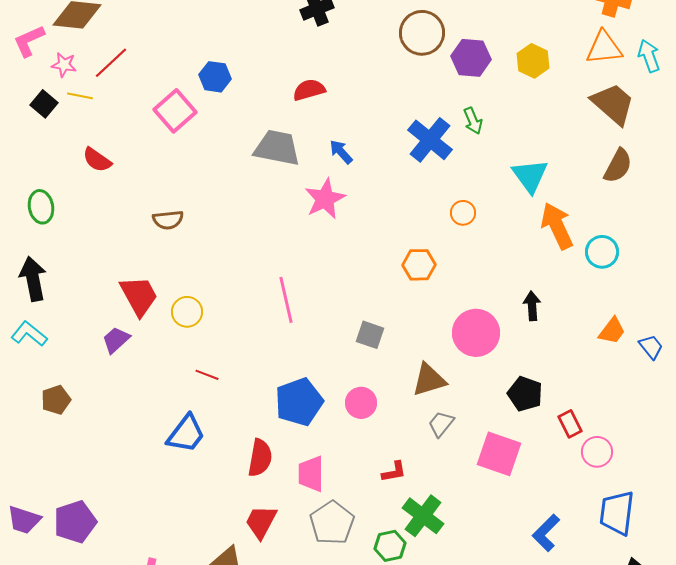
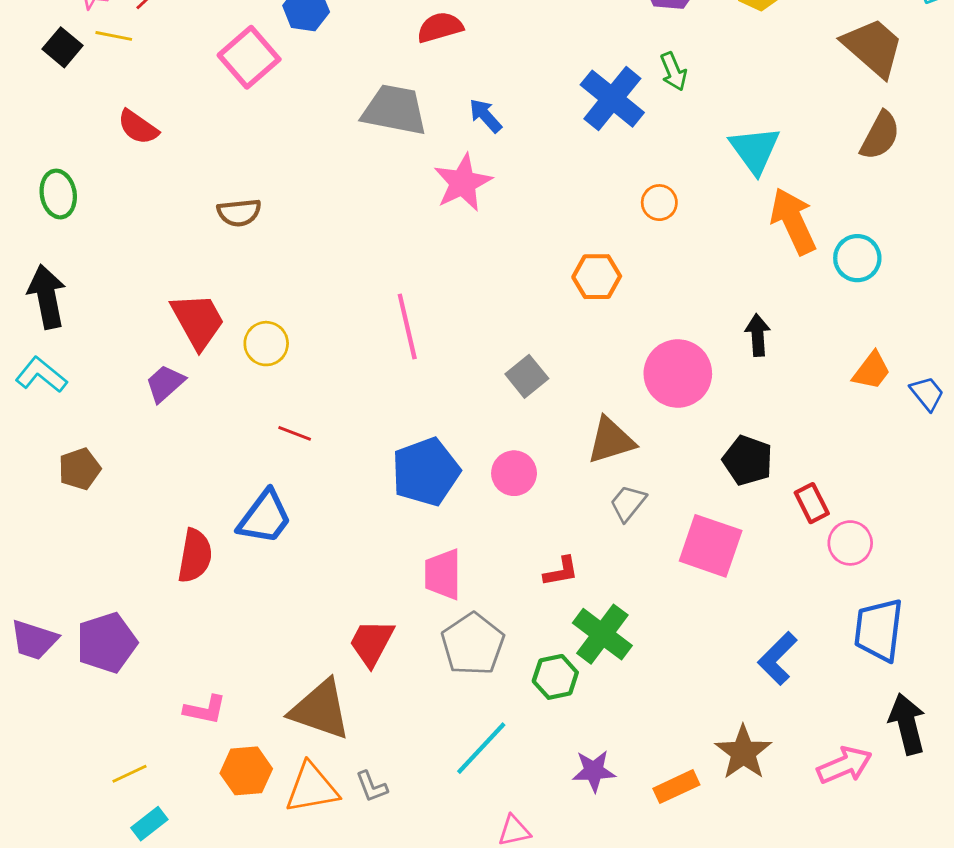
gray square: (370, 335) -> (527, 376), turned 32
red semicircle: (260, 458) -> (195, 556), moved

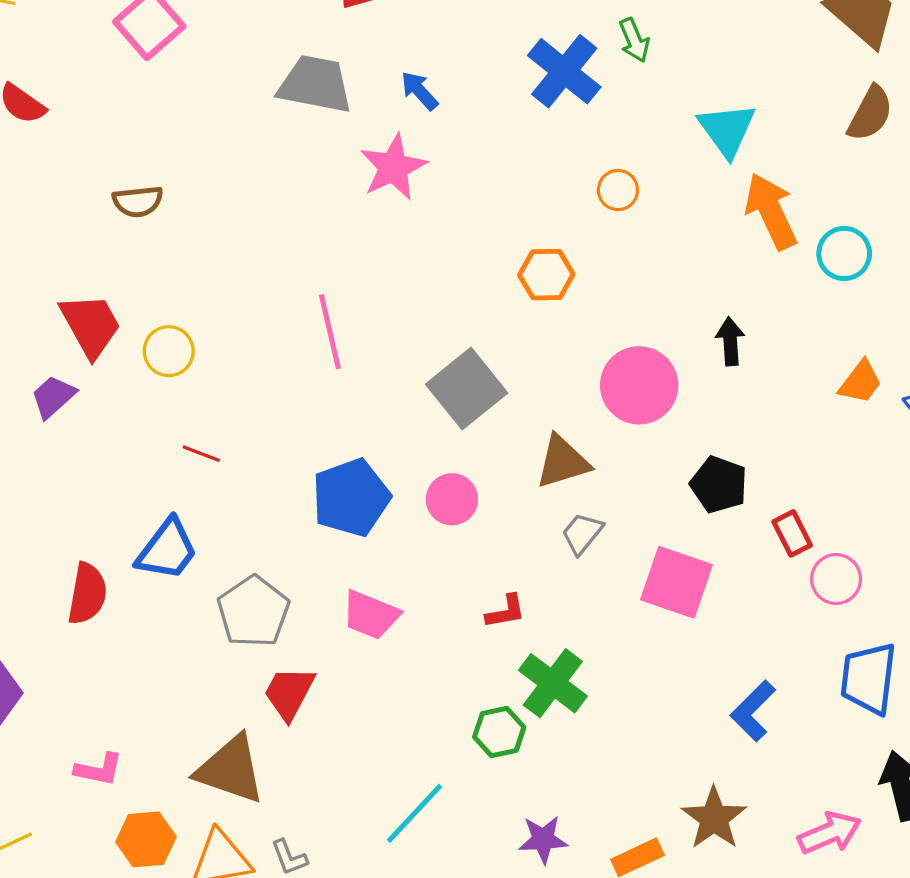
gray square: (527, 376) -> (467, 389), size x1.6
pink trapezoid: (443, 574) -> (371, 615), turned -68
gray pentagon: (473, 644) -> (253, 612), moved

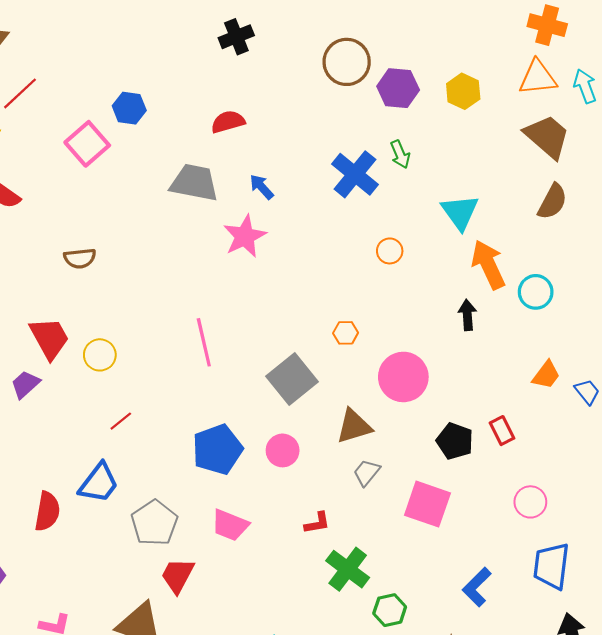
orange hexagon: (546, 275) -> (346, 333), moved, size x0.7
black arrow: (730, 341) -> (467, 315), moved
red line: (201, 454) -> (121, 421), turned -60
red rectangle: (792, 533) -> (502, 431), moved
green hexagon: (499, 732) -> (390, 610), moved

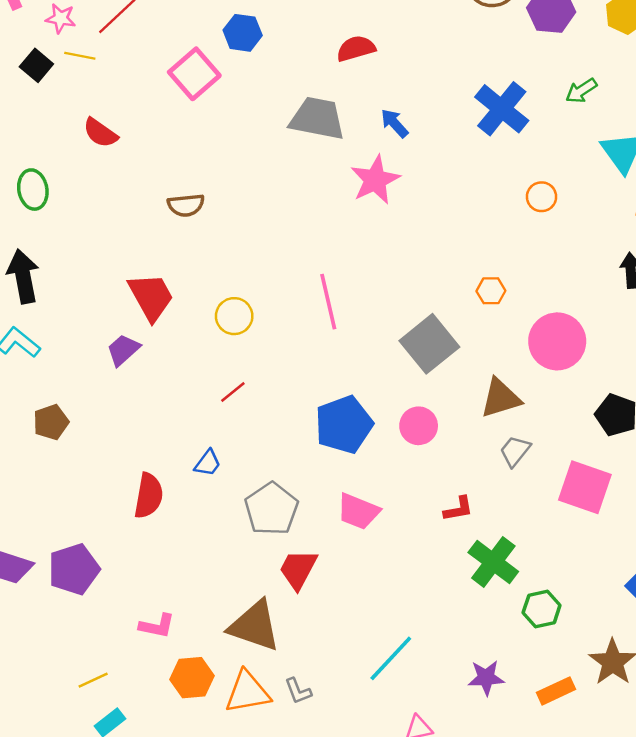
green arrow: (400, 154) -> (581, 91), moved, turned 80
yellow circle: (100, 355) -> (234, 316), moved
blue trapezoid: (99, 483) -> (208, 463), size x0.6

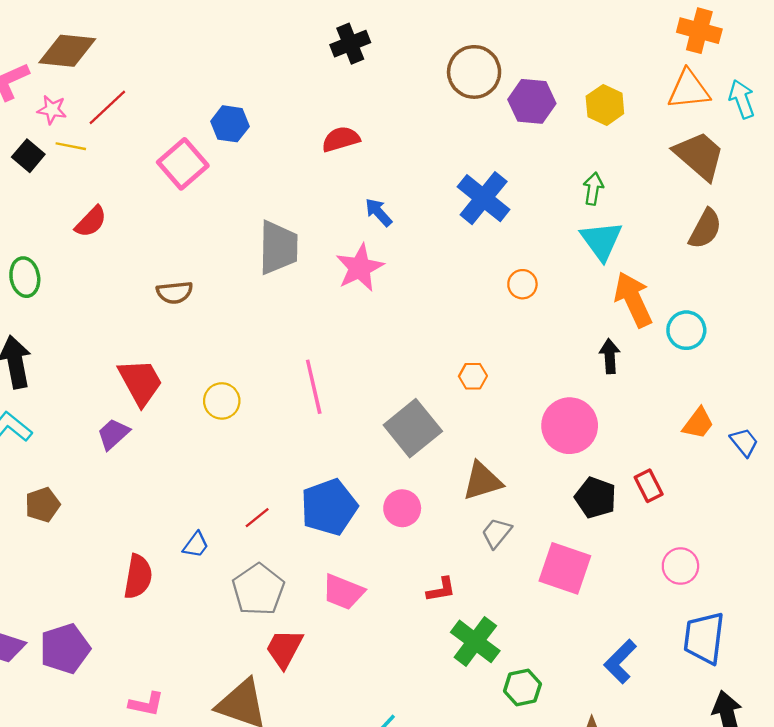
green arrow: (581, 91) -> (593, 189), moved, turned 132
gray trapezoid: (317, 118) -> (278, 248), moved, turned 80
red semicircle: (100, 133) -> (91, 222), turned -81
pink circle: (557, 341) -> (570, 426), moved
red line: (233, 392) -> (257, 518), moved

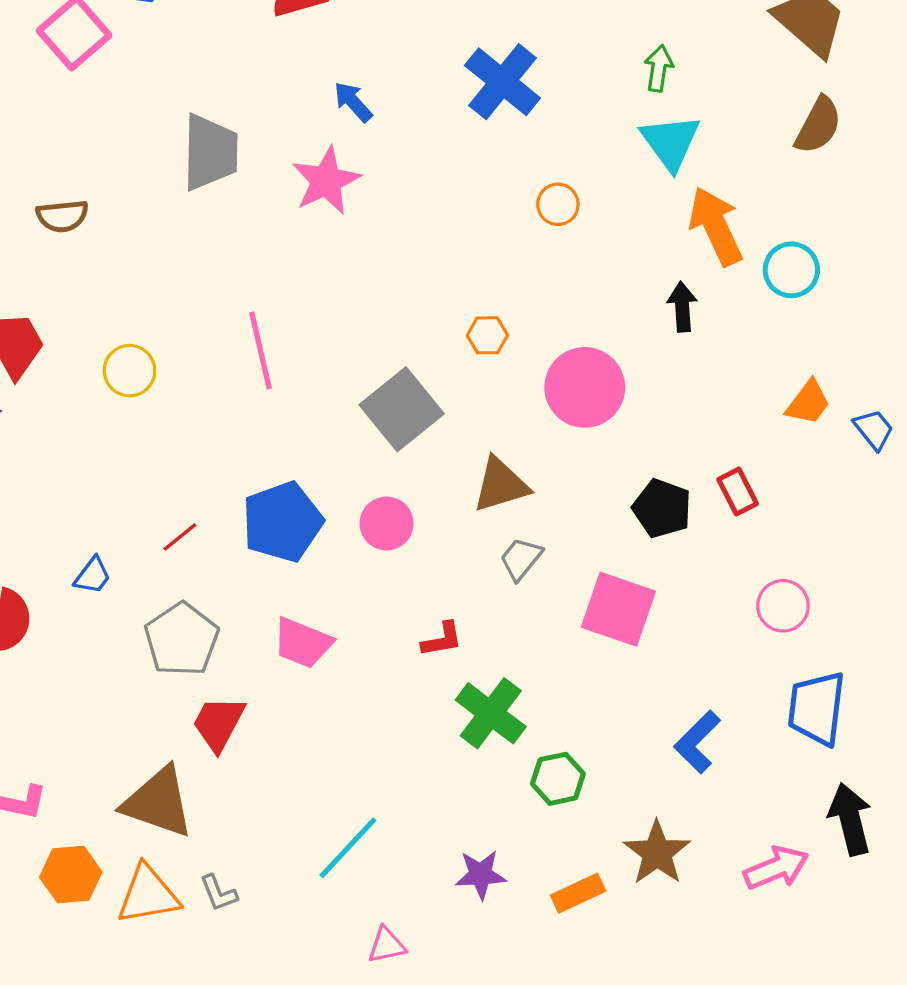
pink circle: (570, 426) -> (585, 387), moved

